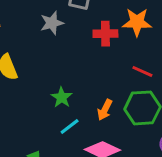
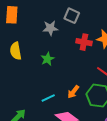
green star: (62, 97) -> (47, 59), moved

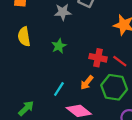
red cross: (84, 42) -> (98, 58), moved
cyan line: (48, 98) -> (59, 89), turned -32

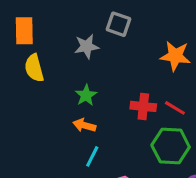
yellow semicircle: (24, 37) -> (34, 68), moved
orange arrow: (87, 83) -> (84, 125), moved, turned 72

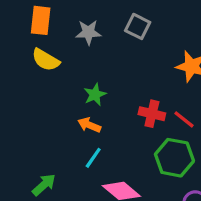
gray star: (87, 46) -> (88, 32), moved
yellow semicircle: (34, 68) -> (46, 60), turned -52

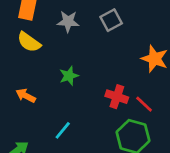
gray square: (138, 26) -> (111, 20), turned 30
orange arrow: (89, 125) -> (26, 96), moved

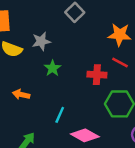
gray star: (68, 21) -> (41, 41), moved
red line: (144, 104) -> (120, 63), moved

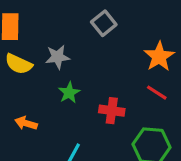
orange star: (120, 35) -> (159, 57), turned 30
red cross: (97, 75) -> (112, 111), moved

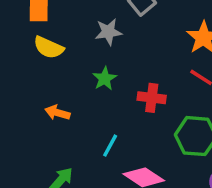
gray star: (58, 57) -> (108, 32), moved

